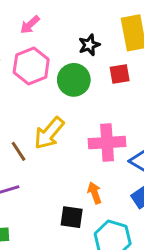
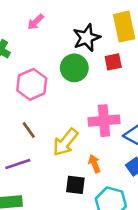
black star: (89, 45) -> (87, 38), size x1.5
pink hexagon: (31, 66) -> (32, 84), moved
yellow arrow: (49, 133) -> (65, 142), moved

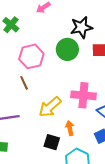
brown line: (29, 130) -> (24, 83), moved

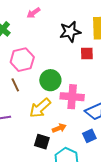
green circle: (67, 49) -> (50, 80), moved
orange arrow: (70, 128) -> (59, 128), turned 80

